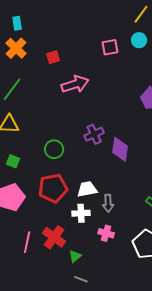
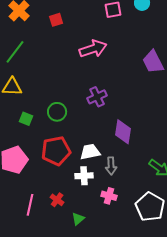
pink arrow: (75, 84) -> (93, 49), moved
purple diamond: (120, 149) -> (123, 132), moved
green square: (13, 161) -> (26, 119), moved
red cross: (54, 237) -> (57, 200), size x0.6

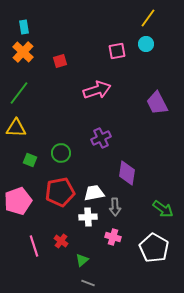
pink line: (30, 205) -> (34, 246), turned -30

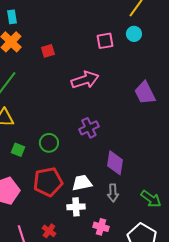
gray arrow: (115, 207) -> (113, 193), moved

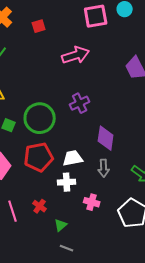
pink square: (105, 41) -> (96, 16), size x1.4
green circle: (49, 143) -> (40, 118), size x1.6

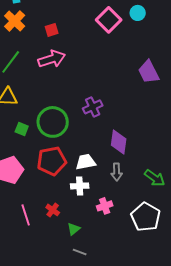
pink square: (96, 16) -> (109, 20), turned -35
pink arrow: (76, 55) -> (52, 59), moved
pink cross: (92, 202) -> (105, 206), turned -35

